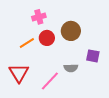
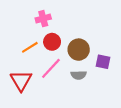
brown circle: (71, 31) -> (79, 50), moved
pink line: (50, 81) -> (51, 68), moved

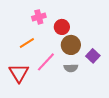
red circle: (52, 42) -> (62, 27), moved
purple square: (103, 62) -> (93, 56), turned 32

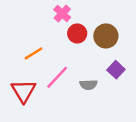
pink cross: (39, 17) -> (62, 14), moved, turned -32
brown circle: (71, 45) -> (106, 36), moved

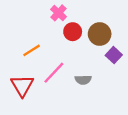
purple square: (116, 70) -> (114, 55), moved

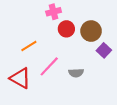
pink cross: (59, 13) -> (54, 12), turned 32
red triangle: (22, 86) -> (20, 78), turned -30

